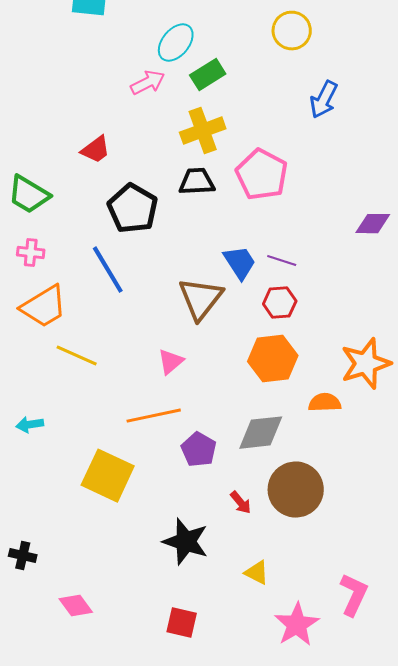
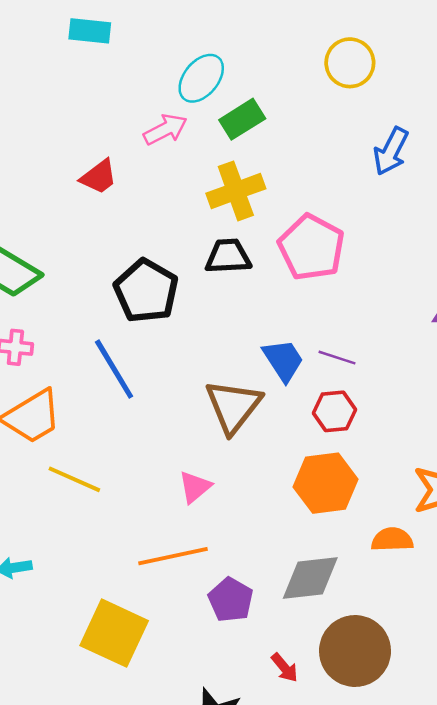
red trapezoid: (96, 150) -> (99, 177), moved

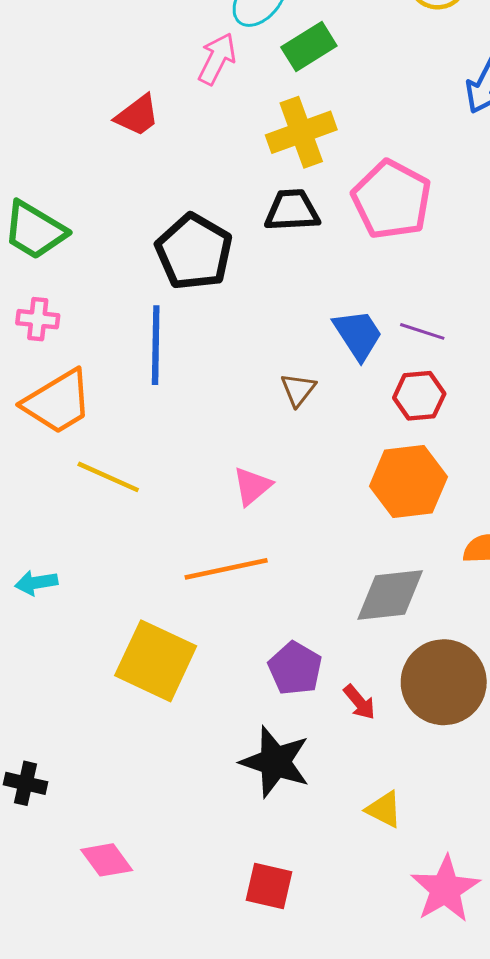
pink arrow: (165, 129) -> (217, 59), turned -36
blue line: (114, 369) -> (156, 345), turned 32
brown triangle: (233, 406) -> (298, 390), size x0.5
purple pentagon: (231, 600) -> (295, 668), moved

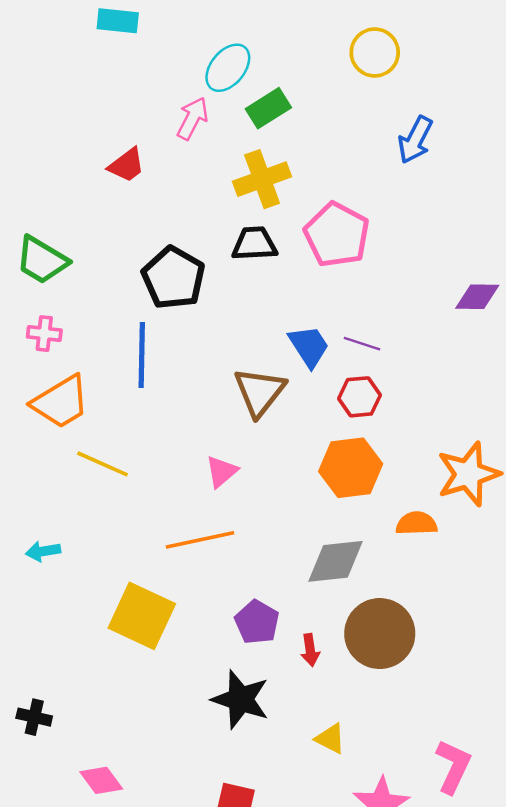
brown triangle: (298, 390) -> (260, 392), size x1.8
red arrow: (359, 702) -> (310, 650), turned 32

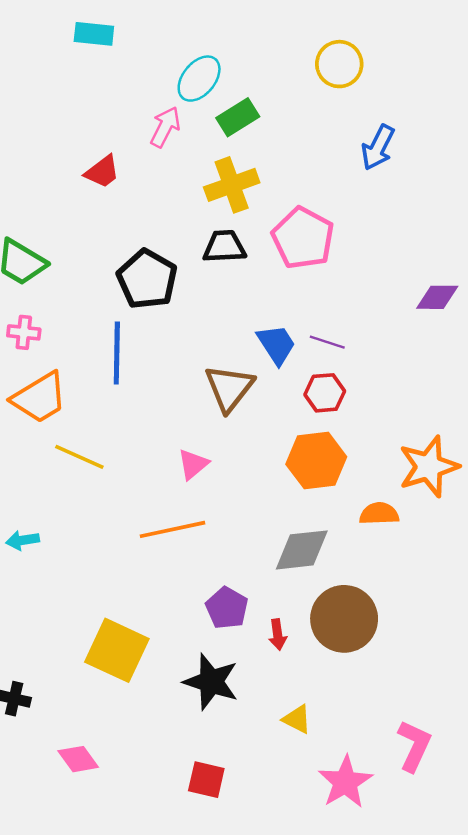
yellow square: (142, 616) -> (117, 650), moved

